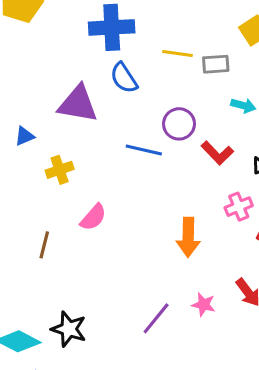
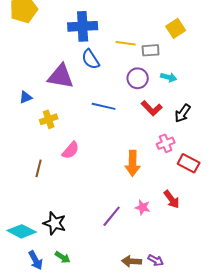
purple circle: (179, 124) -> (138, 78), moved

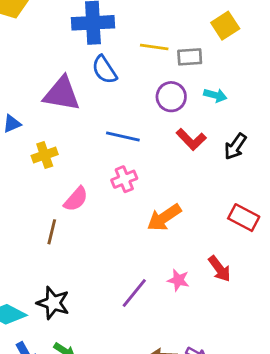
pink cross: (166, 143) -> (124, 179), moved
orange arrow: (133, 163) -> (164, 218), turned 55
brown line: (39, 168) -> (52, 232), moved

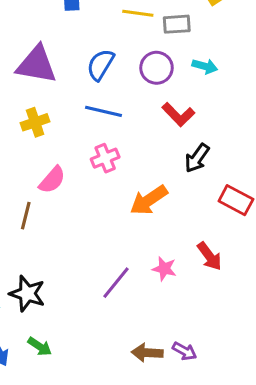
blue semicircle: (104, 70) -> (100, 65), moved, turned 64
black arrow: (235, 146) -> (197, 158), moved
yellow cross: (45, 155) -> (35, 122), moved

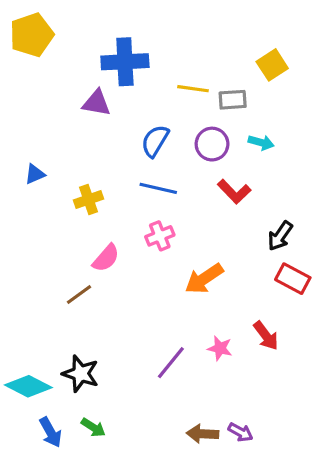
purple triangle: (37, 65) -> (96, 103), moved, size x0.7
black arrow: (197, 158) -> (280, 236), moved
brown line: (26, 216) -> (79, 294), turned 40

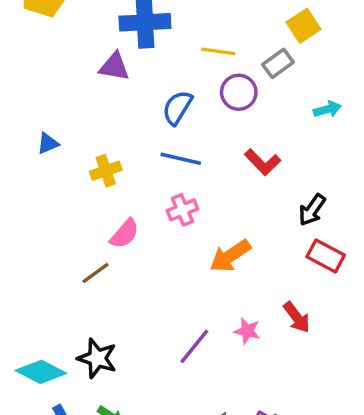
gray rectangle: (233, 100) -> (278, 63), moved, turned -32
cyan arrow: (261, 142) -> (327, 109), moved, turned -30
purple circle: (212, 144) -> (239, 92), moved

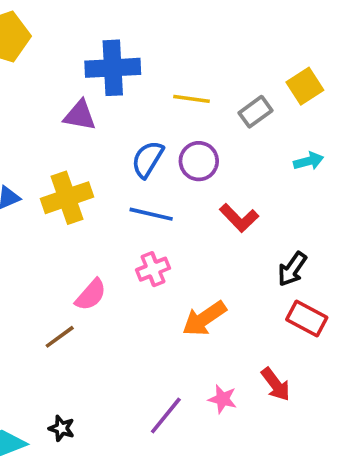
yellow square: (304, 26) -> (305, 86), moved
purple circle: (239, 92) -> (199, 161), moved
yellow cross: (106, 171) -> (67, 198), moved, size x1.5
black star: (97, 358) -> (62, 428), size x0.6

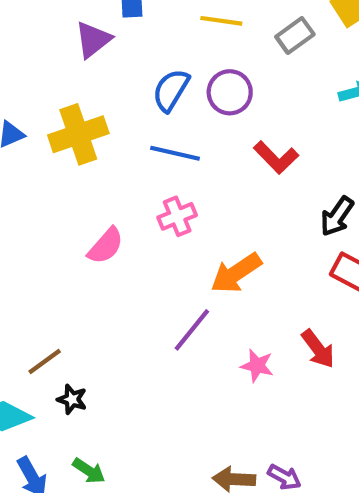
purple triangle: (80, 115) -> (93, 40), turned -48
brown line: (60, 337) -> (45, 361), moved
purple line: (166, 416) -> (192, 330), moved

